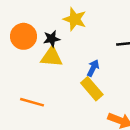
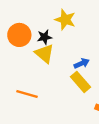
yellow triangle: (52, 57) -> (44, 54), turned 35
blue arrow: (93, 68) -> (82, 63), turned 40

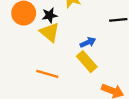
orange line: (27, 94) -> (47, 74), moved

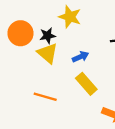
blue arrow: (88, 42) -> (80, 57), moved

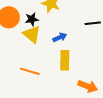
yellow rectangle: (86, 84) -> (65, 60), turned 42

